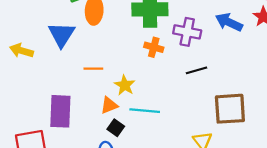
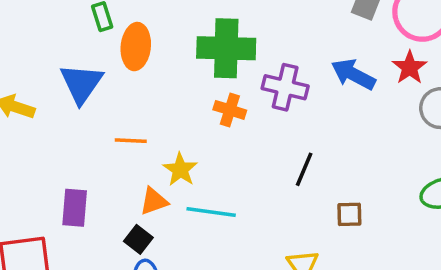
black line: (197, 70) -> (304, 169), moved, turned -54
brown square: (230, 109) -> (349, 214), size x0.5
purple rectangle: (60, 111) -> (75, 208), size x0.7
black square: (116, 128) -> (138, 239), moved

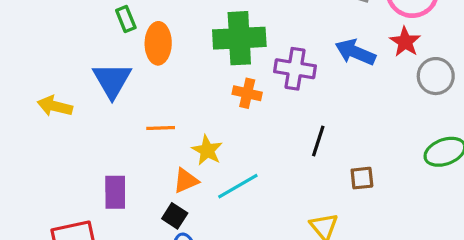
cyan line: (211, 212) -> (238, 186), turned -33

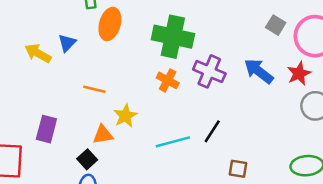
blue triangle: (112, 80) -> (67, 43), size x0.6
yellow arrow: (55, 106) -> (38, 53), moved
cyan line: (238, 186) -> (173, 142), moved

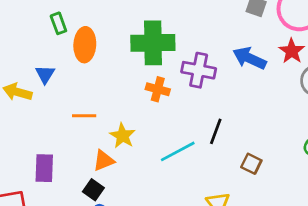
brown square: (238, 169) -> (251, 164), turned 30

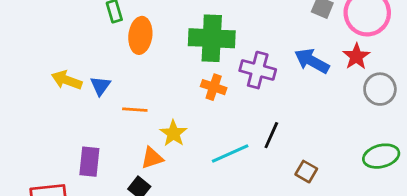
blue triangle: (45, 74) -> (100, 86), moved

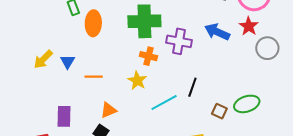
yellow arrow: (67, 80) -> (43, 59), turned -60
yellow star: (173, 133) -> (137, 81), moved
green ellipse: (381, 156) -> (247, 104), moved

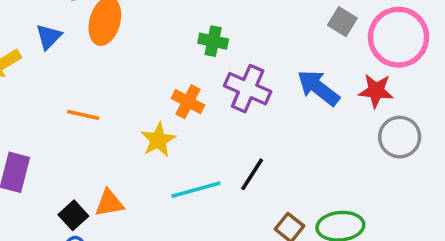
green cross: (144, 21) -> (213, 41), moved, size x0.5
red star: (249, 26) -> (376, 91), turned 30
blue triangle: (68, 62) -> (49, 37), moved
orange triangle: (109, 110) -> (109, 203), moved

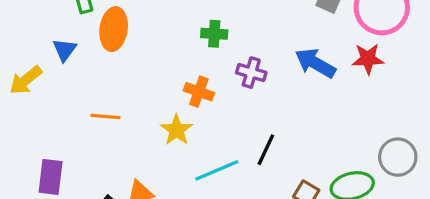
purple cross: (248, 89) -> (251, 73), size x0.7
gray circle: (400, 137) -> (398, 157), moved

